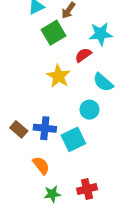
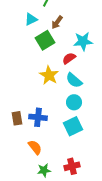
cyan semicircle: (103, 82) -> (74, 80), moved
brown rectangle: (19, 129) -> (17, 118), turned 40
cyan square: (73, 139) -> (73, 126), moved

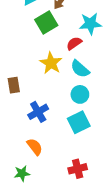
blue cross: (38, 117) -> (38, 112), turned -36
brown rectangle: (17, 118) -> (14, 85), moved
green star: (44, 170) -> (22, 173), moved

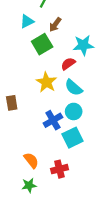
blue cross: (38, 112) -> (53, 120), moved
red cross: (78, 169) -> (59, 169), moved
green star: (22, 173) -> (29, 185), moved

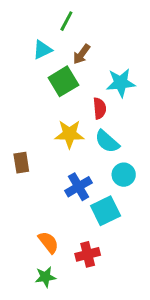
red semicircle: (68, 64) -> (100, 108), turned 120
yellow star: (46, 82) -> (69, 134), turned -30
cyan circle: (74, 111) -> (124, 175), moved

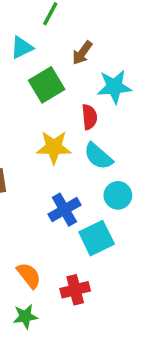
brown arrow: (82, 54) -> (82, 53), moved

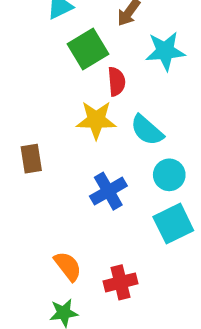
red semicircle: (89, 117) -> (116, 82), moved
cyan square: (97, 238) -> (173, 224), moved

